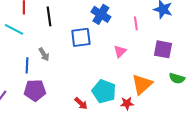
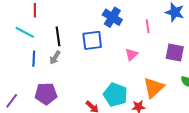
black line: (49, 16) -> (58, 36), moved
gray arrow: (44, 54) -> (55, 58), turned 64
blue line: (27, 65) -> (34, 59), moved

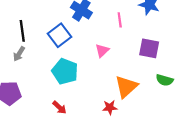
blue square: (92, 40) -> (59, 35), turned -30
cyan pentagon: (115, 95) -> (65, 71), moved

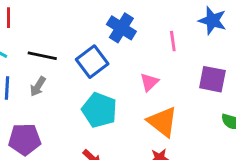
black line: (22, 31) -> (42, 56), turned -70
orange triangle: (126, 87) -> (163, 122), moved, turned -40

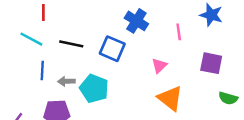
blue square: (92, 62) -> (112, 49), turned -30
gray arrow: (38, 87) -> (66, 81), moved, turned 56
cyan pentagon: (99, 110) -> (94, 89), moved

